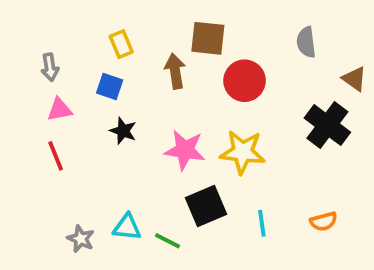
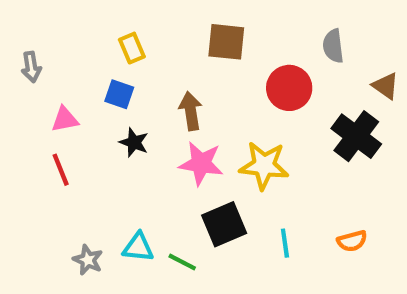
gray arrow: (50, 67) -> (31, 67), moved
brown arrow: (175, 71) -> (191, 111), moved
red circle: (245, 81) -> (289, 88), moved

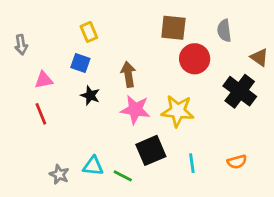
brown square: (226, 42) -> (173, 28), moved

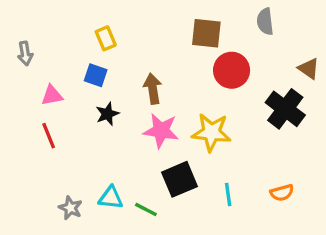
gray semicircle: (224, 31) -> (265, 22), moved
black star: (90, 95) -> (107, 114), turned 30

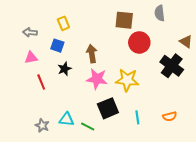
gray arrow: (25, 53) -> (30, 32), moved, turned 104
red line: (49, 136) -> (41, 82), moved

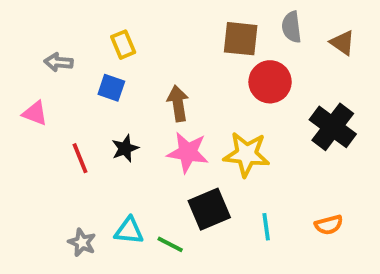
gray semicircle: (160, 13) -> (292, 27), moved
brown triangle: (186, 41) -> (343, 43), moved
pink triangle: (31, 58) -> (35, 113), moved, turned 32
black star: (64, 69) -> (125, 148), moved

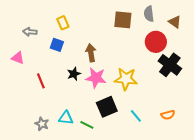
red circle: (270, 82) -> (156, 42), moved
black star: (125, 148) -> (74, 74), moved
cyan line: (266, 227) -> (136, 116), turned -32

